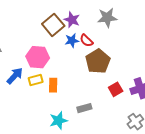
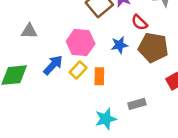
blue star: (72, 41) -> (119, 45), moved
brown pentagon: (98, 61) -> (153, 47), turned -30
yellow rectangle: (36, 80) -> (78, 70), turned -32

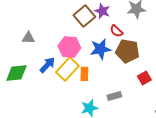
blue star: (119, 45) -> (100, 49), size x1.5
yellow rectangle: (78, 70) -> (67, 69), size x1.6

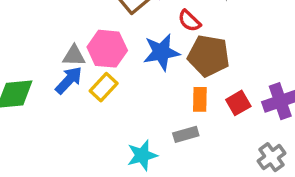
gray triangle: (28, 38) -> (74, 56), moved
yellow rectangle: (67, 69) -> (104, 87), size x0.7
orange rectangle: (84, 74) -> (200, 99), moved

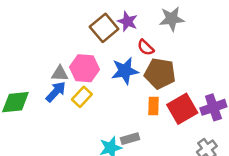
red square: (238, 103) -> (182, 109), size x1.6
gray rectangle: (186, 134) -> (130, 139), moved

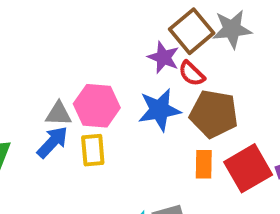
purple star: (127, 21) -> (163, 57), moved
brown square: (104, 28) -> (192, 31), moved
yellow rectangle: (82, 97) -> (93, 150), turned -48

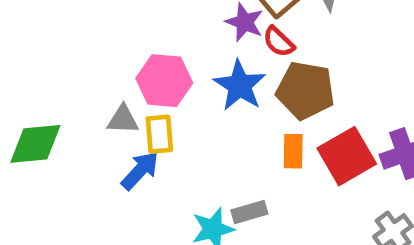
blue star: (159, 110) -> (240, 85), turned -30
gray triangle: (59, 114) -> (123, 120), moved
blue arrow: (52, 142) -> (140, 171), moved

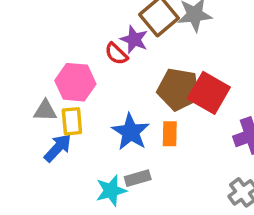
red semicircle: (279, 42) -> (116, 54), moved
blue star: (240, 85) -> (131, 132), moved
red square: (347, 156) -> (209, 93), moved, turned -30

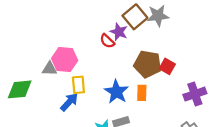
pink hexagon: (75, 82) -> (65, 59), moved
red square: (209, 93) -> (167, 66), size x0.6
gray triangle: (45, 111) -> (50, 69), moved

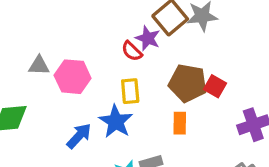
gray triangle: (50, 69) -> (39, 66), moved
yellow rectangle: (78, 85) -> (130, 91), moved
blue star: (116, 92) -> (116, 121), moved

